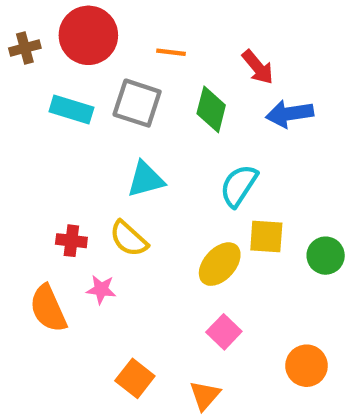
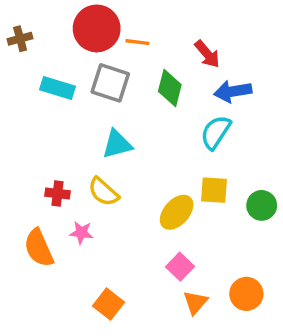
red circle: (88, 35) -> (97, 28), moved
cyan semicircle: (239, 186) -> (216, 132), moved
orange triangle: (205, 395) -> (195, 302), moved

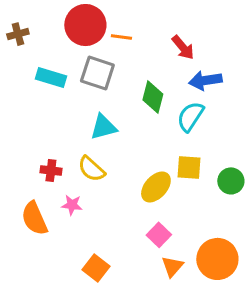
green diamond: (170, 88) -> (153, 97), moved
orange circle: (246, 294) -> (217, 259), size x1.4

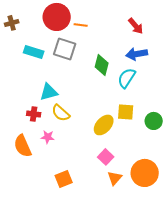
red arrow: (183, 48) -> (136, 26), moved
cyan triangle: (103, 127) -> (49, 92), moved
orange square: (96, 268) -> (64, 179), turned 30

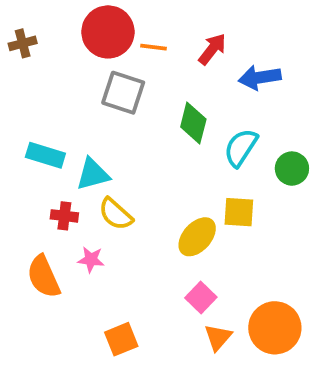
red arrow: (136, 26) -> (212, 49), moved, turned -102
cyan rectangle: (34, 52) -> (45, 155), moved
blue arrow: (137, 54) -> (260, 77), moved
green circle: (154, 121) -> (292, 169), moved

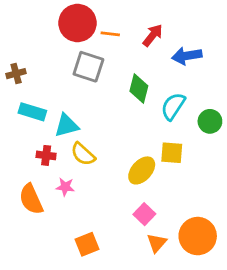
brown cross: (23, 43) -> (16, 74), moved

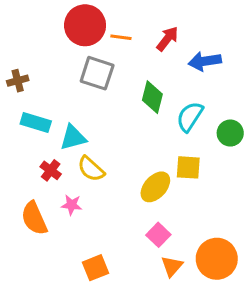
red cross: (46, 155) -> (51, 170), turned 30

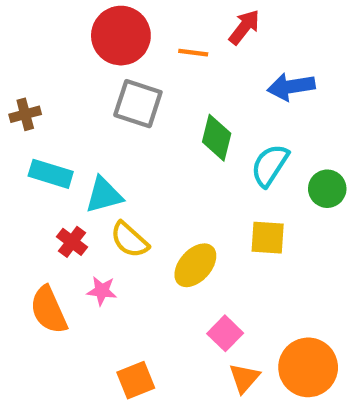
orange line: (121, 37) -> (193, 53), moved
red arrow: (167, 39) -> (244, 27), moved
yellow ellipse: (155, 187) -> (195, 265), moved

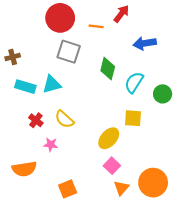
cyan triangle: (104, 195) -> (52, 84), moved
yellow ellipse: (195, 265) -> (109, 138), moved
orange semicircle: (49, 310) -> (24, 169), moved, turned -75

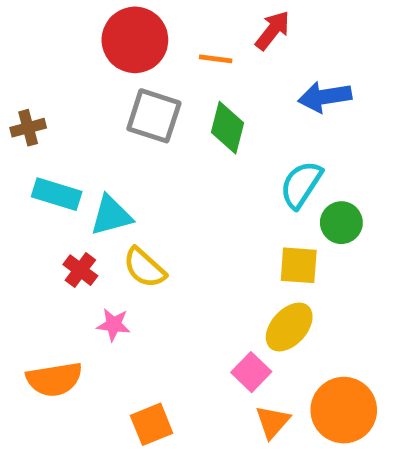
green diamond: (108, 69) -> (227, 128), moved
cyan triangle: (52, 84) -> (111, 215), moved
green circle: (163, 94) -> (341, 223), moved
yellow ellipse: (109, 138) -> (289, 327), moved

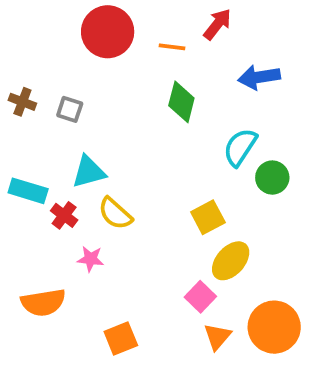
gray square: (154, 116) -> (70, 109), moved, size x0.6
brown cross: (28, 128) -> (22, 102), turned 36
cyan rectangle: (57, 194) -> (28, 191), moved
yellow square: (299, 265) -> (208, 217), moved, turned -32

